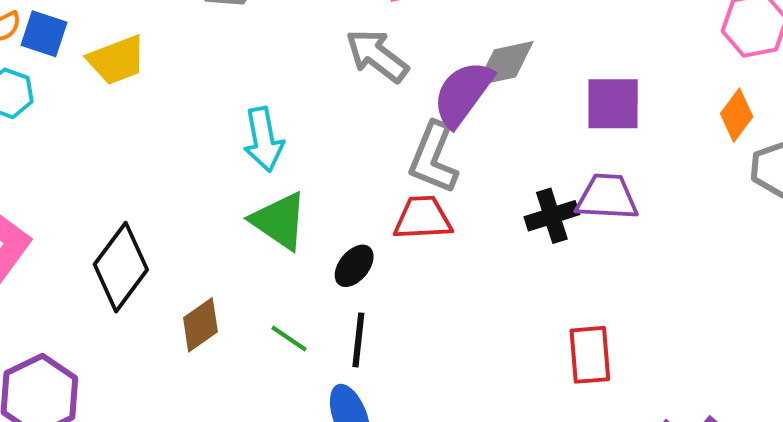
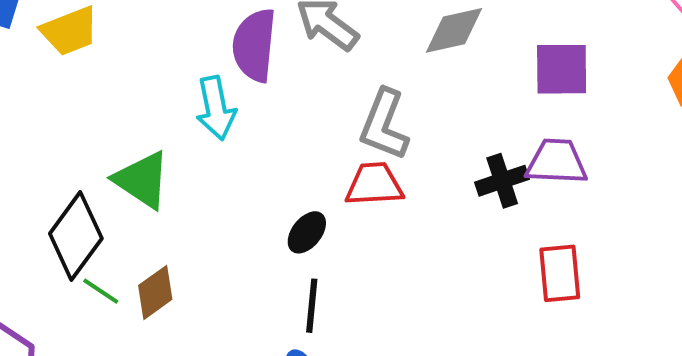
purple semicircle: (463, 94) -> (254, 45), moved, turned -30
green triangle: (279, 221) -> (142, 180), moved
green line: (289, 339) -> (101, 291), moved
red rectangle: (590, 355) -> (560, 273), moved

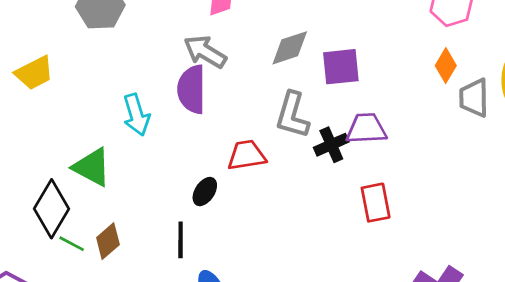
purple semicircle: (254, 45) -> (192, 89), moved
purple square: (562, 69) -> (341, 67), moved
gray L-shape: (384, 125) -> (292, 115), moved
black line: (312, 306) -> (181, 240), moved

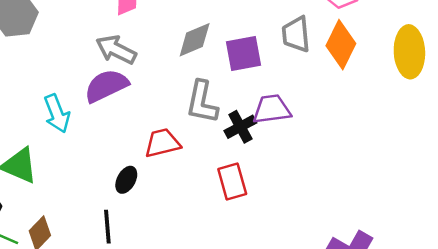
orange diamond: (446, 66) -> (341, 45), size x1.5
purple semicircle: (192, 89) -> (106, 86), turned 69
gray trapezoid: (474, 98) -> (296, 34), moved
red rectangle: (376, 203) -> (232, 182), moved

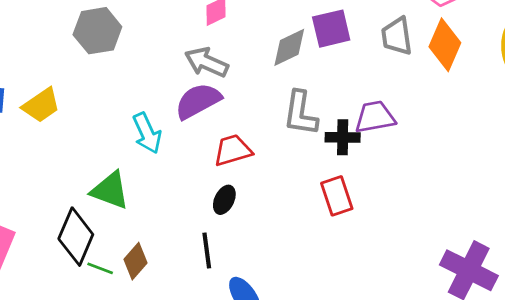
purple square: (243, 54) -> (331, 29), moved
black cross: (240, 127) -> (343, 137), turned 32
red trapezoid: (162, 143) -> (233, 150), moved

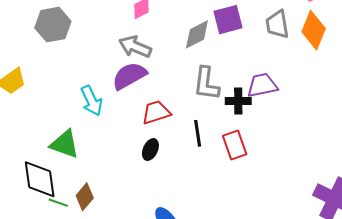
black diamond: (76, 237) -> (40, 179), turned -30
black line: (207, 250) -> (198, 133), moved

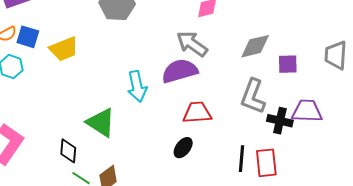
purple square: (228, 20) -> (288, 64), moved, size x0.7
black line: (198, 133) -> (241, 159), moved
black diamond: (40, 179) -> (68, 151), size x0.6

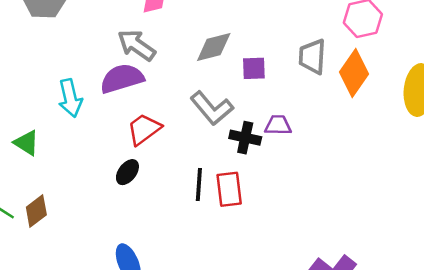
gray L-shape: (253, 96) -> (212, 108), turned -60
purple trapezoid: (307, 111) -> (278, 125), size x0.7
red trapezoid: (197, 113) -> (144, 129), turned -32
green triangle: (101, 122) -> (27, 143), size x0.7

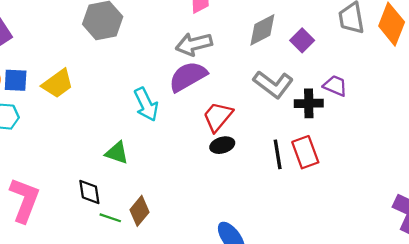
gray arrow: (137, 45) -> (194, 44), turned -36
purple square: (254, 68) -> (302, 40), turned -30
purple trapezoid: (278, 125) -> (335, 86), turned 35
black ellipse: (127, 172) -> (222, 145), moved, turned 50

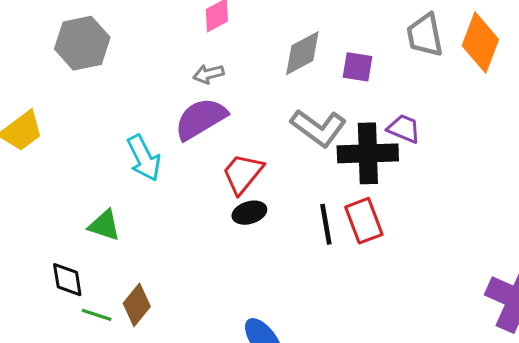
purple square: (302, 40) -> (357, 67), turned -35
gray arrow: (194, 44) -> (208, 74), size x0.6
black cross: (309, 103) -> (368, 153), size x1.5

